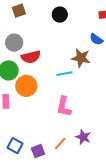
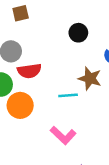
black circle: (60, 15) -> (78, 33), moved
pink L-shape: (64, 107) -> (63, 135), turned -65

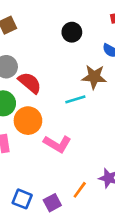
red semicircle: (29, 71) -> (30, 83), turned -120
pink L-shape: (63, 135) -> (57, 144), moved

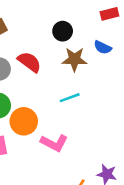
brown star: (94, 77) -> (74, 59), moved
red semicircle: (30, 83) -> (29, 62), moved

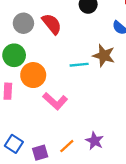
brown star: (74, 59) -> (104, 56), moved

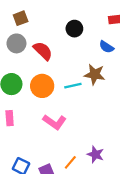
gray circle: (23, 23) -> (16, 43), moved
orange circle: (33, 75) -> (42, 86), moved

